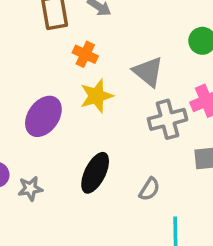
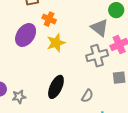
gray triangle: (148, 72) -> (100, 28), moved
purple ellipse: (43, 116) -> (26, 35), moved

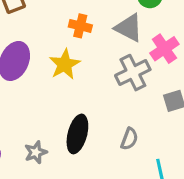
orange cross: (49, 19) -> (80, 26), moved
gray star: (19, 97) -> (36, 152), moved

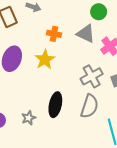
gray cross: (133, 73) -> (92, 76), moved
gray semicircle: (129, 139) -> (89, 106), size x1.6

